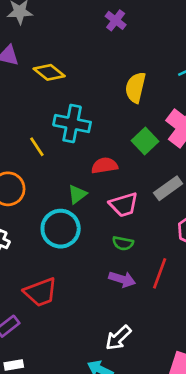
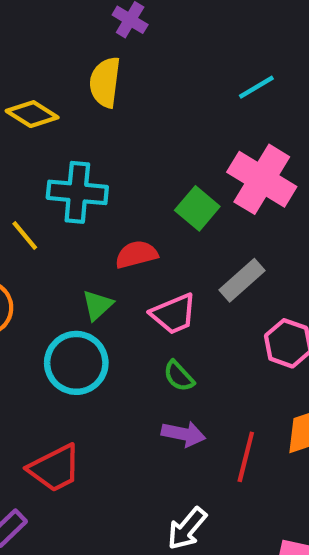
yellow semicircle: (136, 88) -> (105, 82), moved
green semicircle: (123, 243) -> (179, 376), turned 42
red line: (160, 273) -> (246, 457), moved

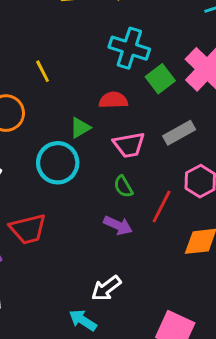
cyan cross: (77, 192) -> (129, 48), moved
red line: (246, 457) -> (162, 207), moved

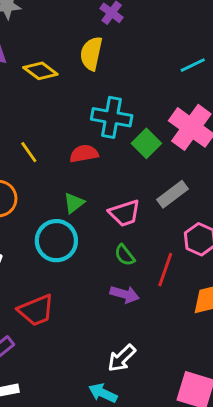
red semicircle: (113, 100) -> (84, 154), moved

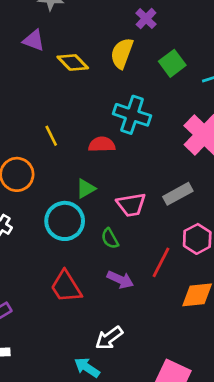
green square: (146, 143) -> (172, 63), moved
green semicircle: (125, 255) -> (110, 238), moved
red trapezoid: (36, 310) -> (66, 287), moved, turned 72

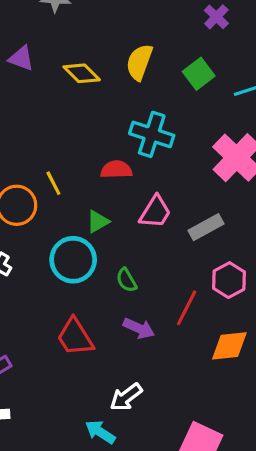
purple cross: (146, 19) -> (216, 17), moved
purple triangle: (34, 40) -> (21, 58), moved
yellow line: (51, 136) -> (53, 183), moved
pink trapezoid: (131, 205) -> (155, 212), moved, turned -48

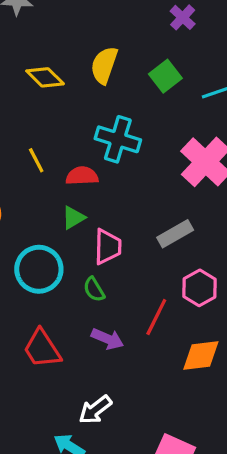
yellow line: (53, 183) -> (36, 160), moved
pink trapezoid: (155, 212) -> (108, 247), moved, turned -30
green triangle: (98, 222) -> (73, 218), moved

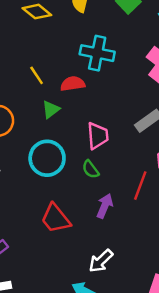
green triangle: (73, 218) -> (51, 110), moved
purple arrow: (107, 339) -> (105, 206), turned -85

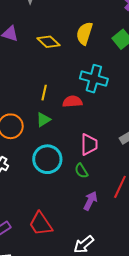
yellow line: (37, 75) -> (44, 93), turned 42
green triangle: (51, 110) -> (43, 120), moved
red trapezoid: (56, 219) -> (41, 224), moved

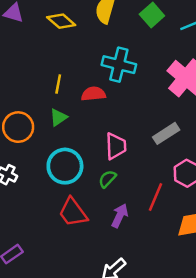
green semicircle: (81, 171) -> (107, 179), turned 77
red trapezoid: (41, 224) -> (73, 212), moved

